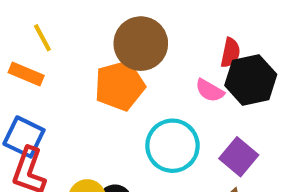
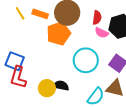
red semicircle: (230, 53) -> (97, 18), moved
orange rectangle: (26, 74) -> (40, 14), moved

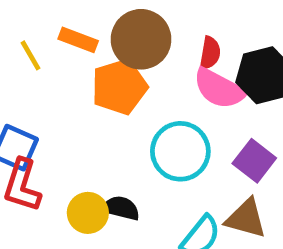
yellow line: (20, 13) -> (30, 55), moved
pink semicircle: (102, 33) -> (219, 89), size x1.6

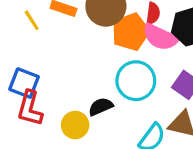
orange pentagon: (119, 87) -> (131, 32), moved
black semicircle: (121, 208) -> (101, 107), moved, turned -35

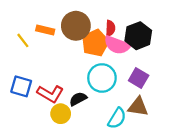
red L-shape: (30, 108) -> (50, 94), moved, turned -70

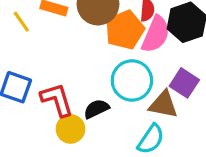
pink semicircle: (117, 45) -> (156, 34), turned -90
red L-shape: (50, 94) -> (57, 100), turned -140
brown triangle: (138, 107) -> (163, 105), moved

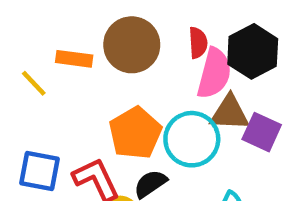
orange pentagon: (125, 30) -> (135, 133), moved
brown triangle: (163, 105) -> (230, 113), moved

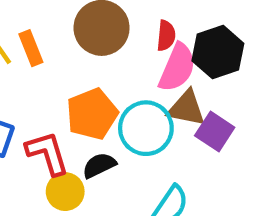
orange rectangle: (74, 59) -> (31, 48), moved, turned 52

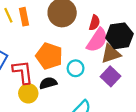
brown triangle: (186, 108) -> (111, 54), moved, turned -40
orange pentagon: (92, 114) -> (49, 56), turned 30
cyan circle: (146, 128) -> (76, 68), size x0.6

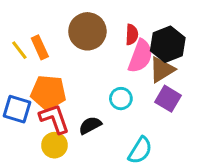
orange pentagon: (49, 56) -> (48, 93), moved
yellow circle: (28, 93) -> (54, 145), moved

